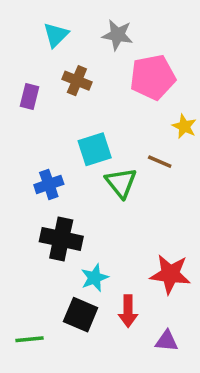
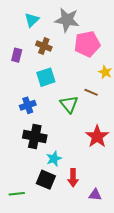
gray star: (117, 35) -> (67, 20), size x1.4
cyan square: (95, 149) -> (46, 77), moved
red star: (170, 274) -> (97, 136), moved, turned 30

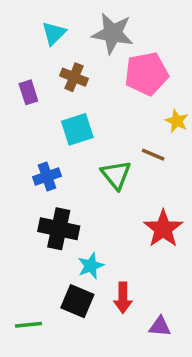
purple rectangle: (17, 55) -> (28, 92), turned -32

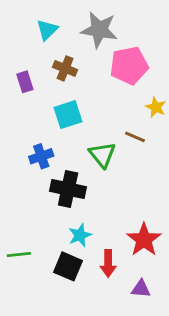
black cross: (59, 229) -> (68, 189), moved
red star: (163, 229) -> (144, 240), moved
green line: (28, 325) -> (19, 254), moved

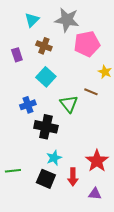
cyan square: (68, 115) -> (46, 77), turned -30

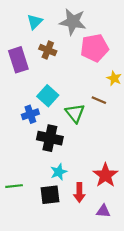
purple rectangle: (17, 55) -> (18, 60), size x1.6
cyan square: (46, 77) -> (48, 96), moved
black square: (46, 179) -> (50, 195), turned -30

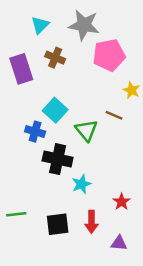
blue cross: (30, 114) -> (35, 132), turned 35
cyan star: (59, 172) -> (81, 184), moved
red star: (105, 175) -> (122, 202), size x0.6

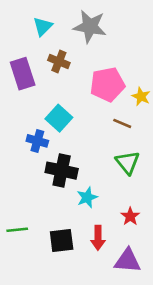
pink pentagon: (109, 55) -> (107, 84), moved
green triangle: (86, 130) -> (128, 162), moved
purple triangle: (119, 243) -> (128, 261), size x1.5

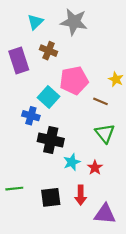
pink pentagon: (107, 84) -> (74, 80), moved
red star: (130, 216) -> (95, 168), moved

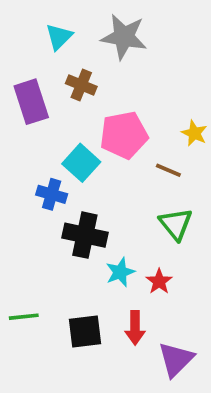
purple triangle: (105, 214) -> (176, 359), turned -50

